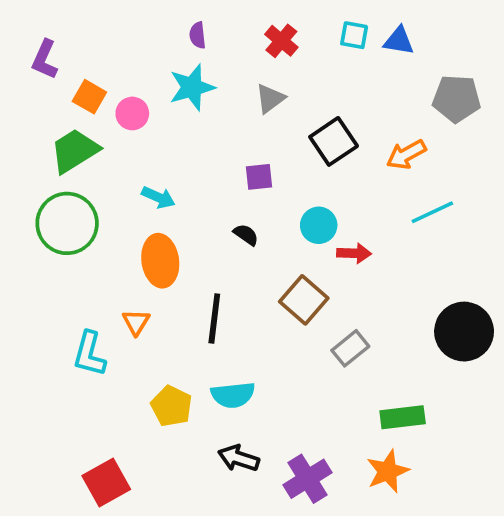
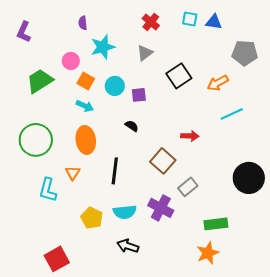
purple semicircle: (198, 35) -> (83, 23), moved
orange square: (89, 97) -> (86, 81), moved
green circle: (67, 223) -> (36, 140), moved
cyan circle: (319, 225) -> (115, 86), moved
purple cross: (307, 479) -> (161, 208), moved, turned -30

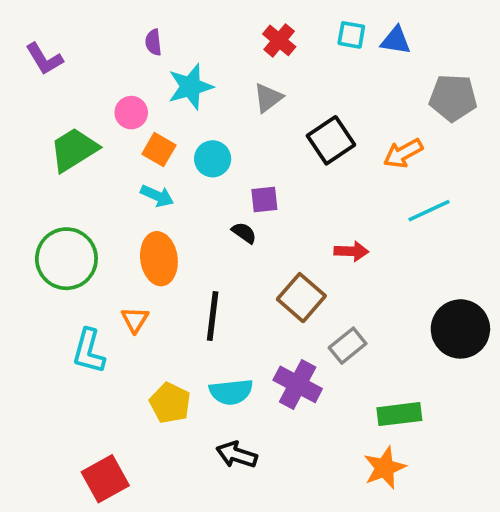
purple L-shape: (24, 32) -> (44, 59), turned -55
purple square: (139, 95) -> (264, 199), moved

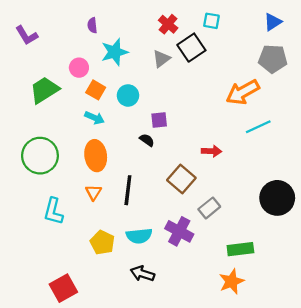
blue triangle: (396, 40) -> (273, 22), moved, turned -42
black square: (331, 140) -> (191, 48), moved
orange arrow: (403, 153) -> (243, 92), size x1.4
orange triangle: (135, 320) -> (93, 192), moved

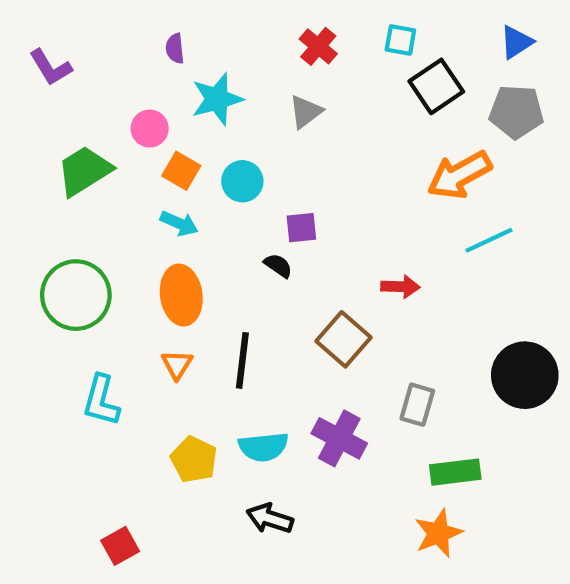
black square: (191, 48) -> (436, 86), moved
gray rectangle: (209, 208) -> (417, 405), moved, turned -35
red square: (63, 288) -> (120, 546), size x0.7

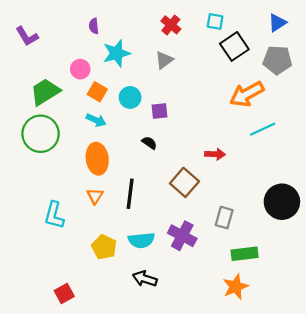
purple square: (301, 228) -> (160, 111), moved
green circle: (76, 295) -> (41, 134), moved

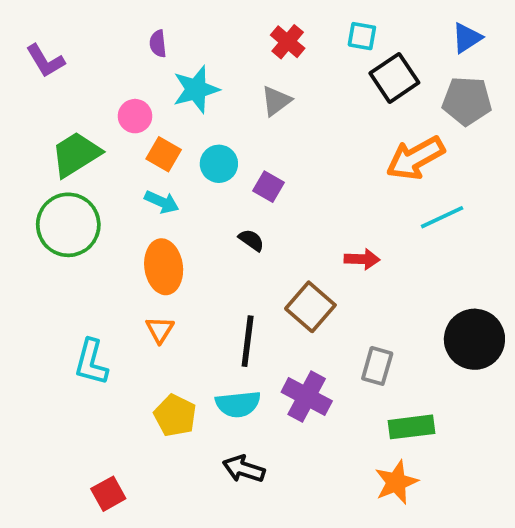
purple square: (160, 111) -> (269, 187), turned 36
black line: (130, 194) -> (248, 341), moved

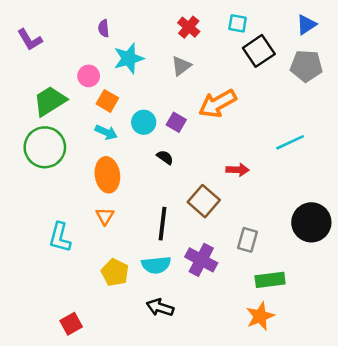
orange arrow: (415, 158) -> (218, 103), moved
cyan circle: (219, 164) -> (144, 122), moved

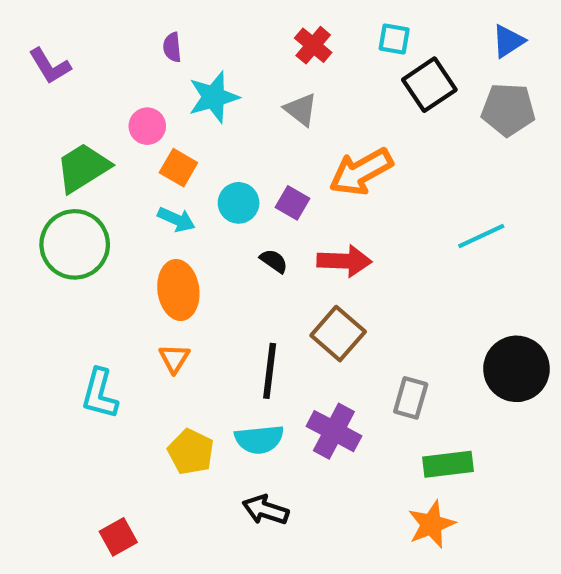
gray triangle: (181, 66) -> (301, 110), turned -45
red arrow: (238, 170) -> (344, 261), moved, size x1.4

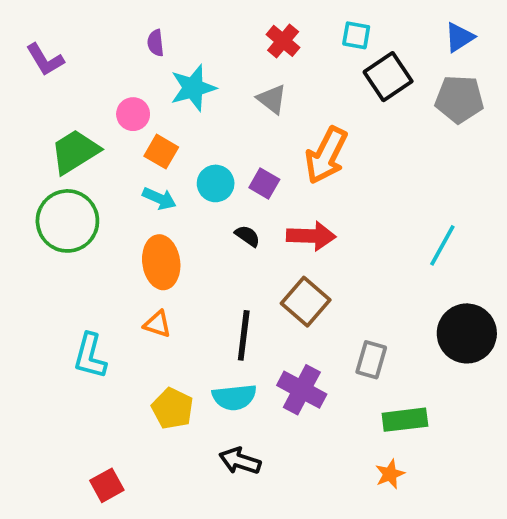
orange arrow: (361, 172) -> (326, 155), turned -34
cyan line: (481, 236) -> (442, 245), moved, turned -36
orange triangle: (174, 358) -> (157, 324), turned -44
orange star: (431, 524) -> (390, 474), size x0.7

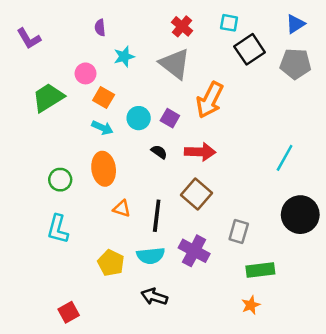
cyan star: (193, 88) -> (124, 57), size x0.7
gray triangle: (272, 99) -> (175, 64), size x1.6
green circle: (67, 221) -> (60, 180), moved, size x0.6
orange triangle: (157, 324) -> (122, 209), moved

